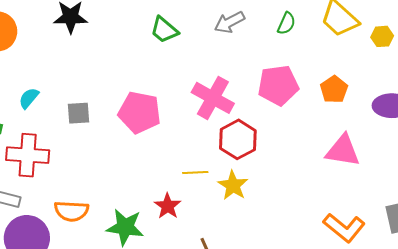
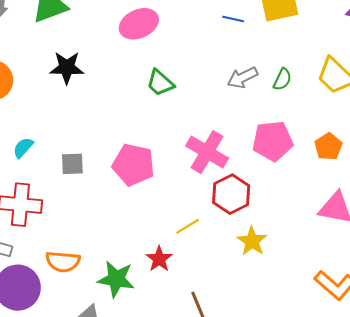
gray arrow: (229, 22) -> (242, 78), moved
yellow line: (195, 173) -> (188, 226), turned -30
yellow star: (233, 185) -> (252, 241), moved

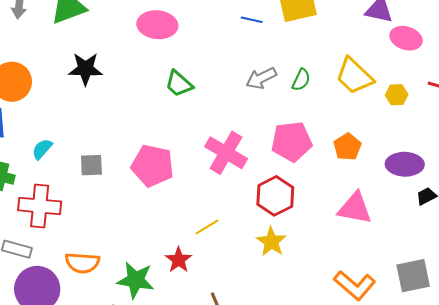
pink ellipse: (139, 24) -> (157, 25), turned 30
red hexagon: (231, 194) -> (275, 196), moved

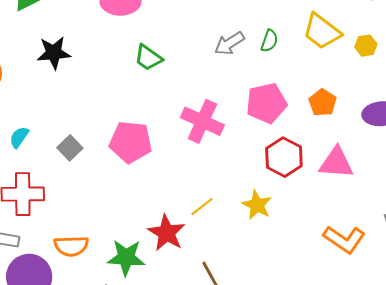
gray square: (91, 165) -> (70, 148), turned -35
red hexagon: (275, 196) -> (284, 157), moved
yellow line: (207, 227) -> (202, 207), moved
red star: (179, 260) -> (167, 233), size x1.4

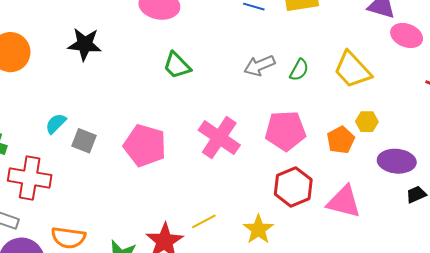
yellow hexagon: (366, 46) -> (367, 122), moved
cyan semicircle: (19, 137) -> (56, 124), moved
gray square: (70, 148) -> (84, 141), turned -35

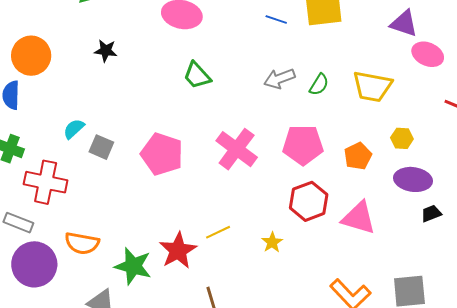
black star: (85, 44) -> (106, 51), size x0.7
yellow trapezoid: (352, 70) -> (372, 86), turned -39
yellow hexagon: (367, 122) -> (402, 138), moved
yellow star: (258, 229) -> (272, 242), size x0.7

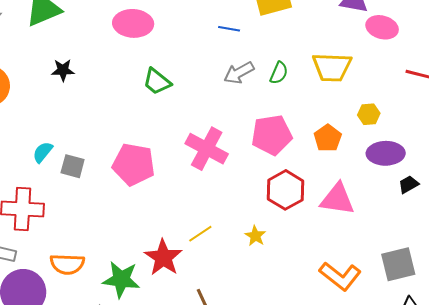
blue line: (276, 19) -> (229, 29), moved

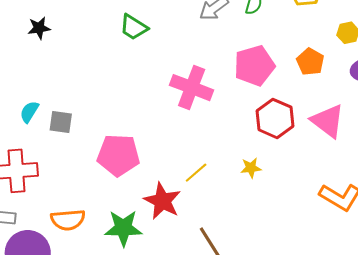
pink pentagon: (134, 164) -> (118, 155), moved
pink triangle: (337, 199) -> (328, 121), turned 36
yellow star: (255, 236) -> (251, 168), turned -30

